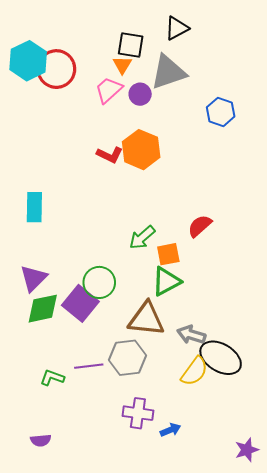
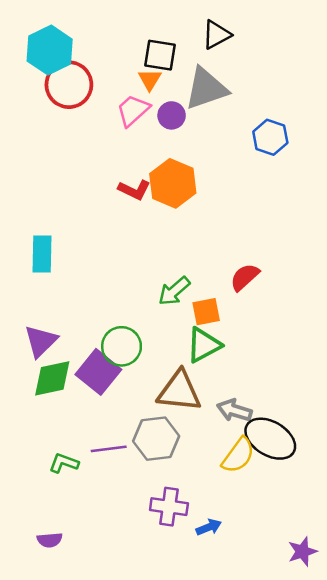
cyan hexagon: (28, 61) -> (50, 50), moved

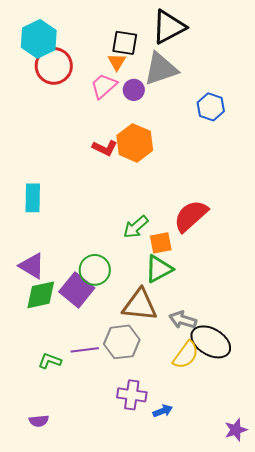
black triangle: (216, 35) -> (169, 27), size x1.5
red semicircle: (245, 277) -> (191, 216), size x1.5
purple triangle: (41, 341) -> (32, 266), turned -44

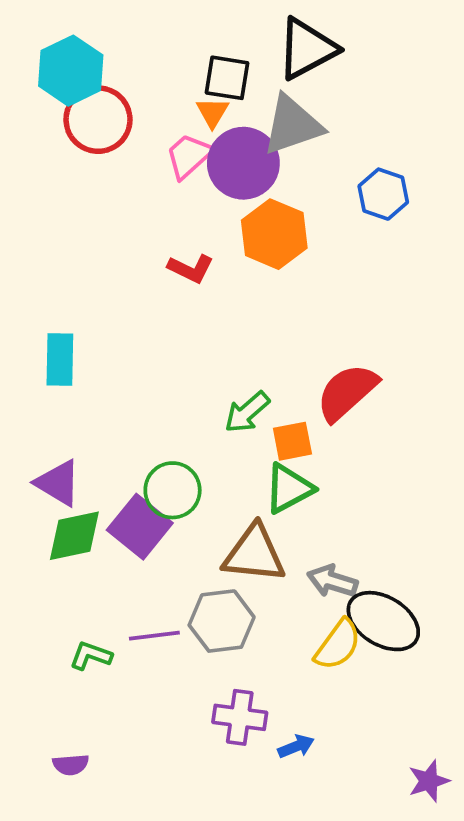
purple circle: (134, 90) -> (243, 163), size x1.8
orange hexagon: (135, 143) -> (274, 234), moved

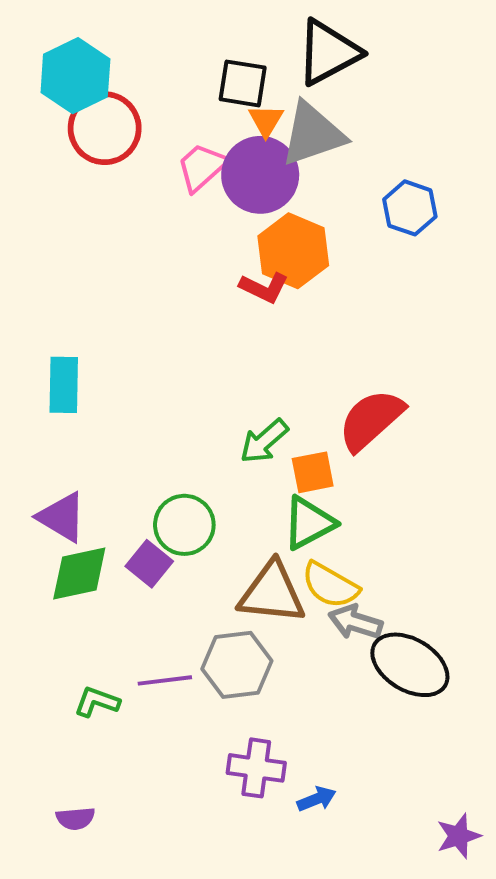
orange triangle: (212, 112) -> (266, 120), moved
red L-shape: (191, 269) -> (264, 288), moved
purple square: (140, 527) -> (149, 564), size x0.7
yellow semicircle: (338, 645) -> (330, 585), moved, turned 84

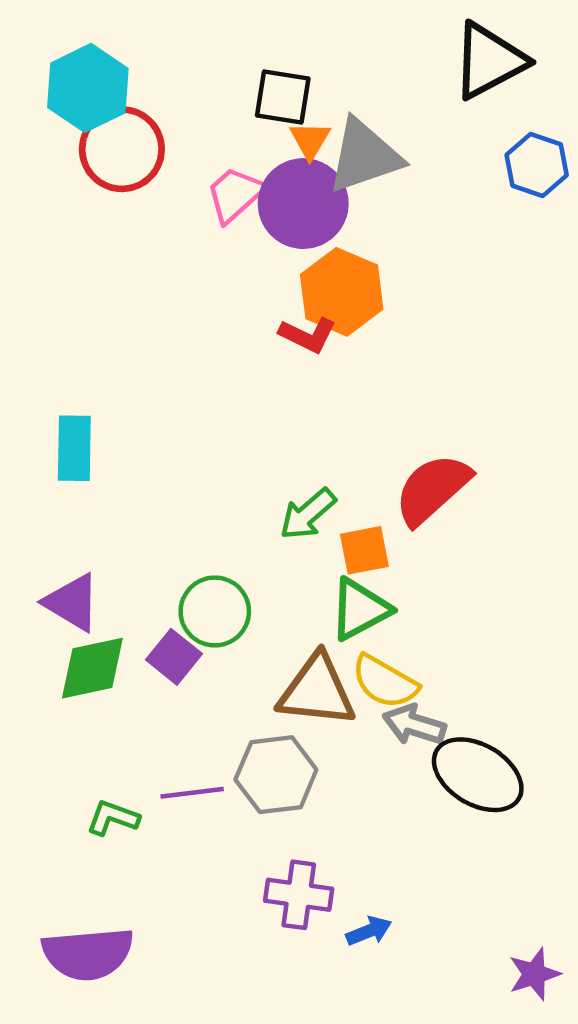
black triangle: (328, 52) -> (489, 61), moved
blue hexagon: (410, 208) -> (537, 165), moved
purple semicircle: (75, 818) -> (88, 954), size x2.0

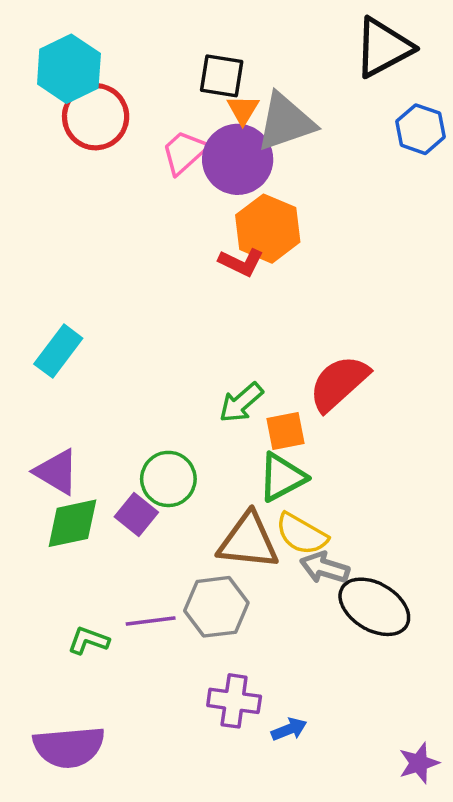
cyan rectangle: (74, 448) -> (58, 351), turned 36

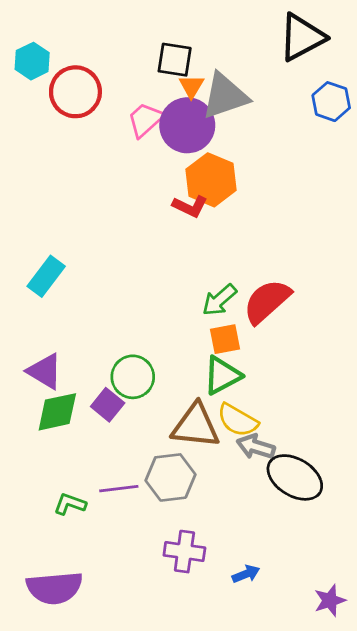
cyan hexagon: (69, 69) -> (32, 61), moved, size x0.7
green arrow: (241, 403) -> (219, 300), moved
blue arrow: (289, 729) -> (246, 574), moved

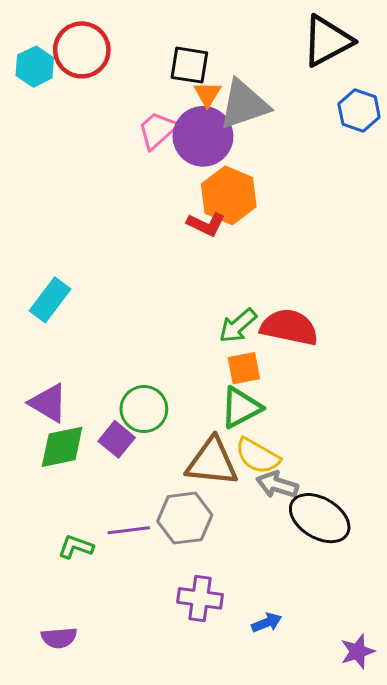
red circle: (75, 92) -> (82, 50), moved
red semicircle: (267, 301) -> (289, 327), turned 54
purple semicircle: (54, 588) -> (59, 638), size x0.6

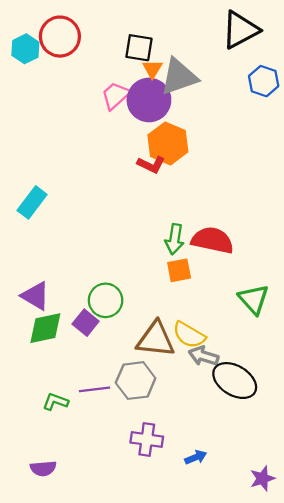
cyan rectangle: (50, 300) -> (32, 202), moved
green arrow: (238, 326) -> (175, 239), turned -40
green triangle: (241, 407) -> (254, 299), moved, turned -44

